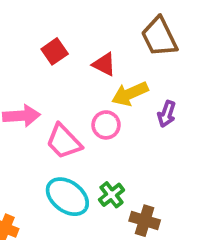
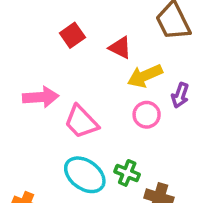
pink circle: (106, 125) -> (147, 115), moved
green cross: (112, 195) -> (127, 173), turned -30

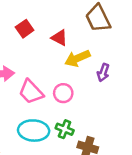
pink circle: (147, 115) -> (63, 93), moved
cyan ellipse: (85, 175) -> (34, 131), turned -32

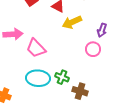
purple arrow: (103, 72) -> (102, 30), moved
pink circle: (63, 93) -> (93, 49), moved

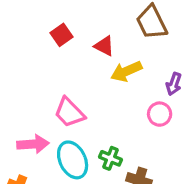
pink arrow: (13, 34) -> (33, 144), moved
cyan ellipse: (38, 78) -> (73, 160), turned 60

